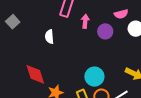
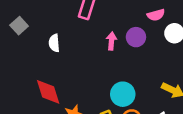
pink arrow: (85, 21) -> (111, 41), moved
white semicircle: (49, 37) -> (54, 43), moved

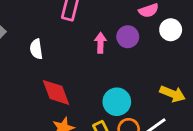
red diamond: (48, 92) -> (56, 92), moved

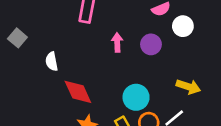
purple circle: (128, 37) -> (151, 44), moved
white semicircle: (36, 49) -> (52, 61), moved

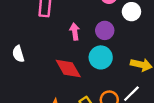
red diamond: (78, 92) -> (68, 68), moved
cyan circle: (136, 97) -> (101, 57), moved

